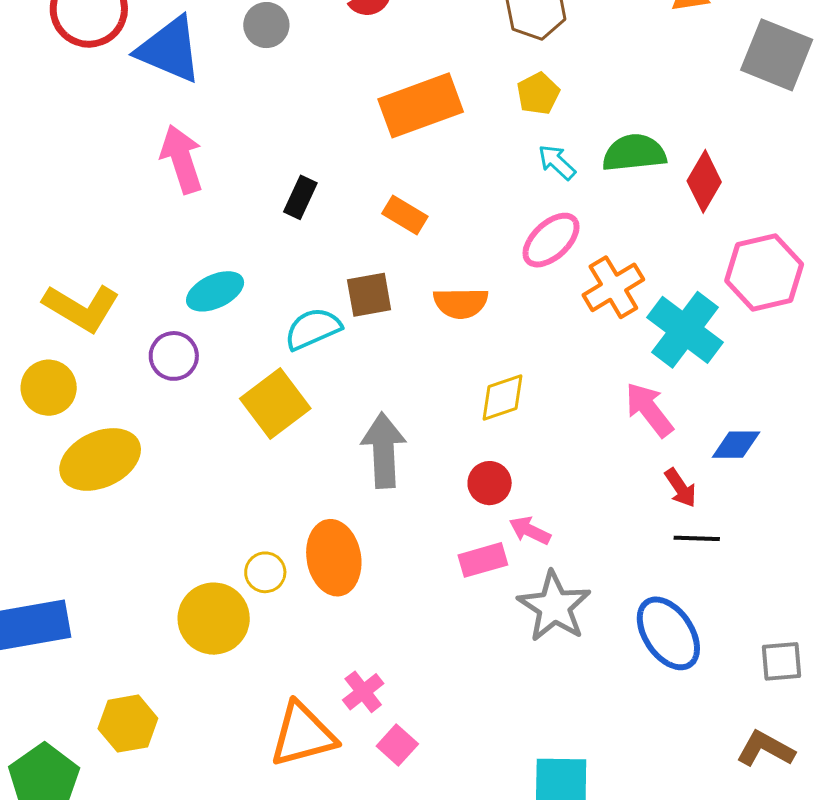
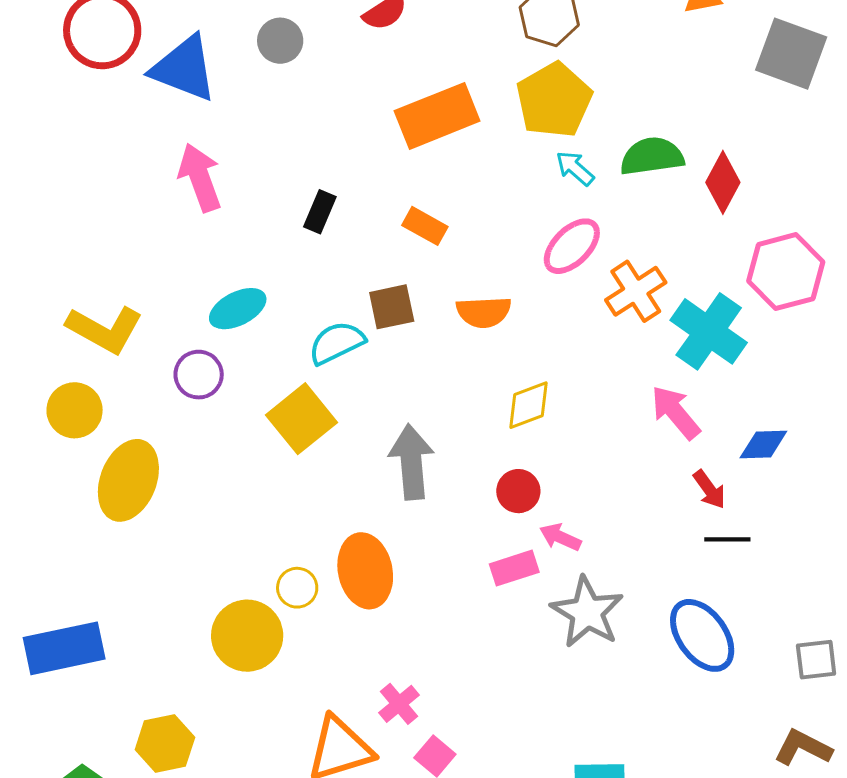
yellow pentagon: (538, 94) -> (554, 100), size x1.8
yellow ellipse: (100, 459) -> (128, 480), turned -42

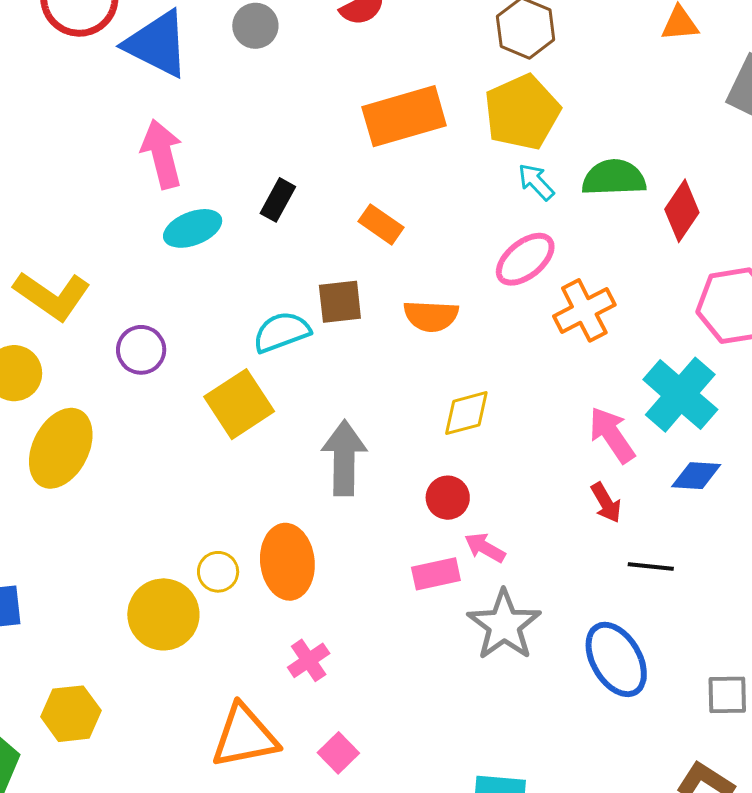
cyan ellipse: (238, 309) -> (193, 228), moved
cyan cross: (709, 331) -> (680, 395), moved
red arrow: (709, 489) -> (606, 503), moved
pink cross: (399, 704) -> (309, 660), moved

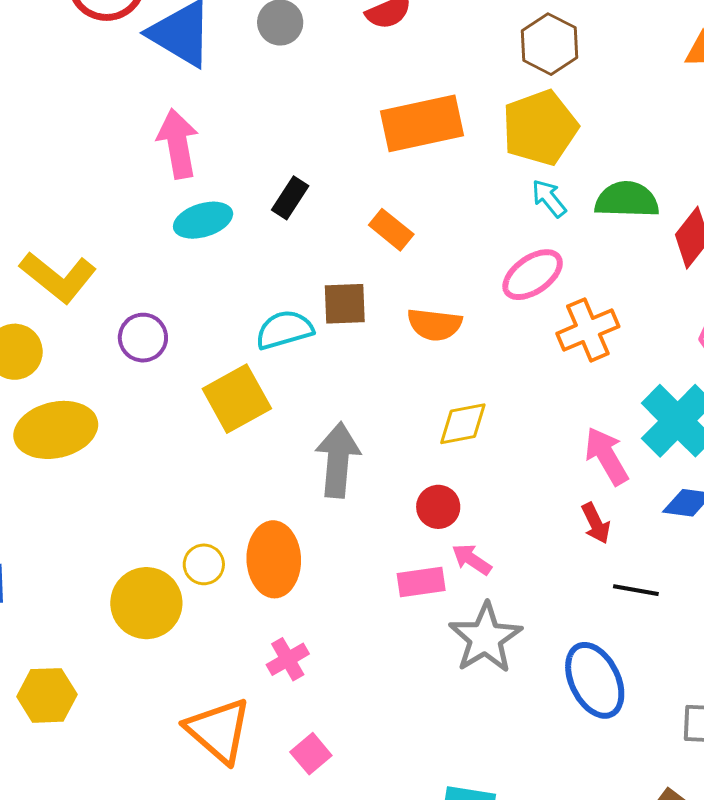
yellow ellipse: (61, 448) -> (56, 430), turned 46
orange triangle: (245, 736) -> (219, 730), turned 48

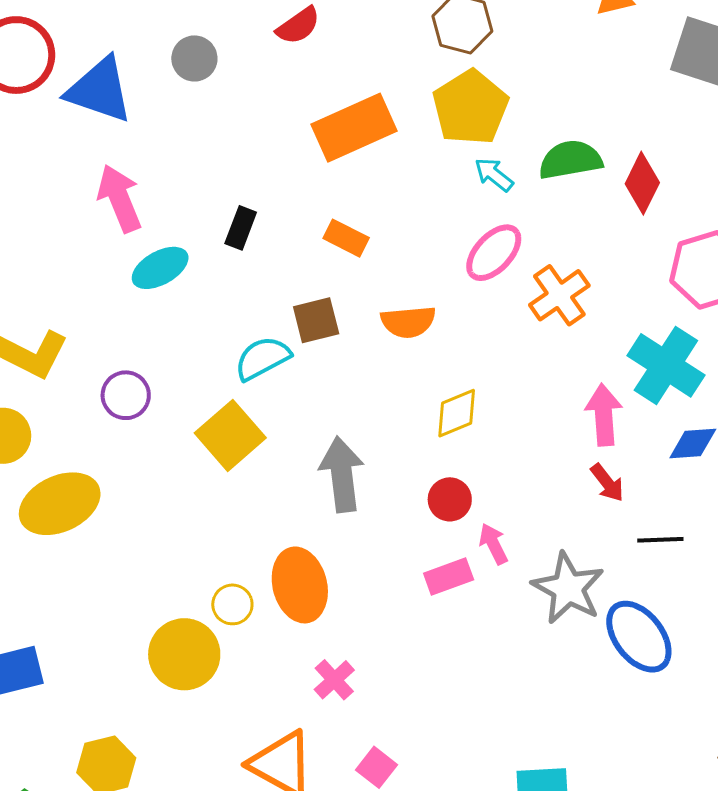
pink arrow: (606, 456) -> (604, 415), turned 38
pink arrow: (472, 559) -> (493, 544), turned 42
gray star: (485, 638) -> (568, 588), moved

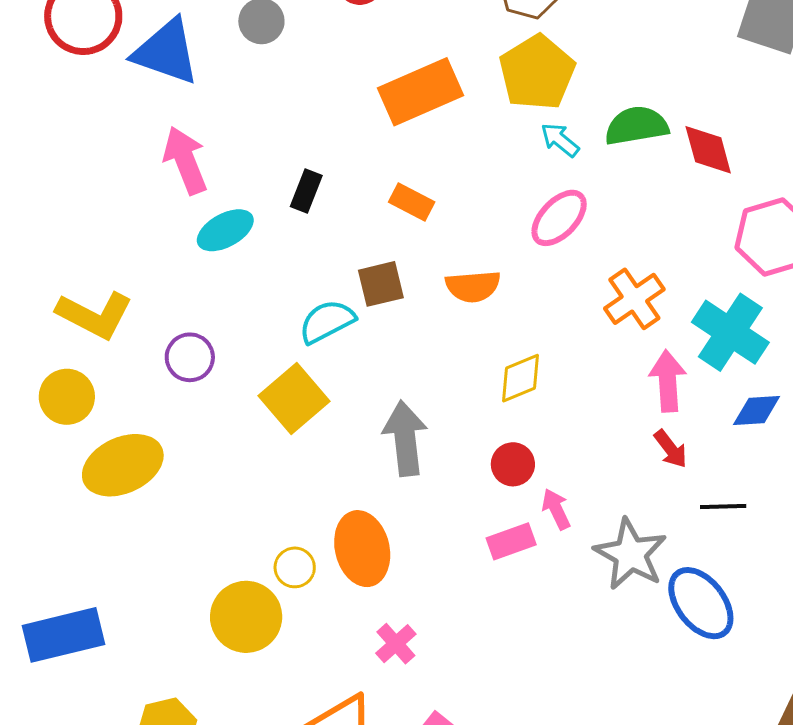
red diamond: (642, 183) -> (708, 150), turned -42
orange cross: (559, 295) -> (634, 299), moved

